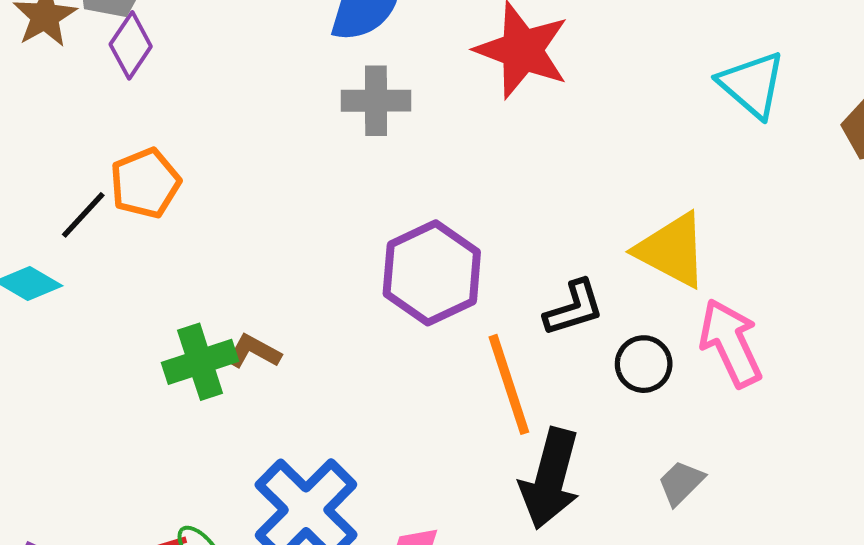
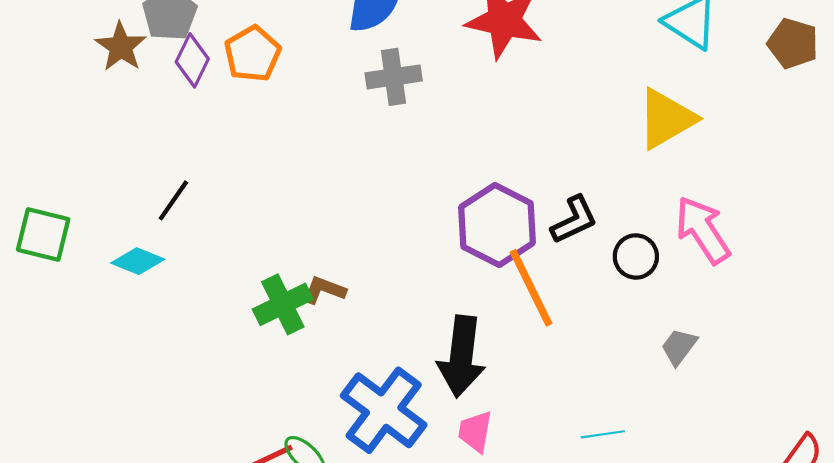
orange pentagon: (145, 183) -> (252, 54), moved
yellow triangle: (672, 250) -> (666, 119), moved, turned -50
purple hexagon: (432, 273) -> (497, 225), moved
black arrow: (550, 479) -> (461, 356), moved

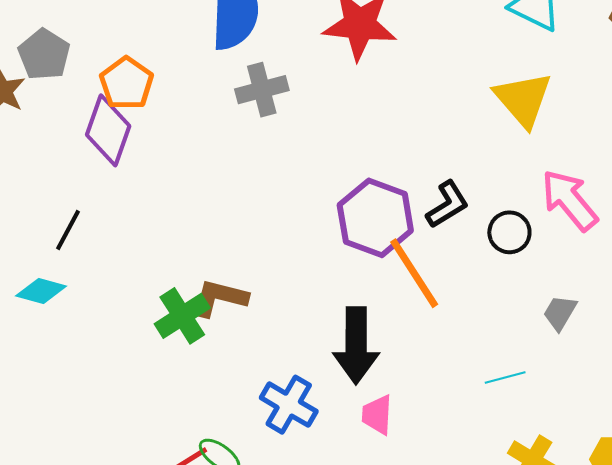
purple diamond: (192, 60) -> (108, 130), moved, size x1.4
yellow triangle: (666, 119) -> (523, 99), turned -34
brown L-shape: (324, 290) -> (220, 298), size x1.4
blue cross: (384, 410) -> (289, 405), size x0.7
cyan line: (603, 434) -> (505, 378), moved

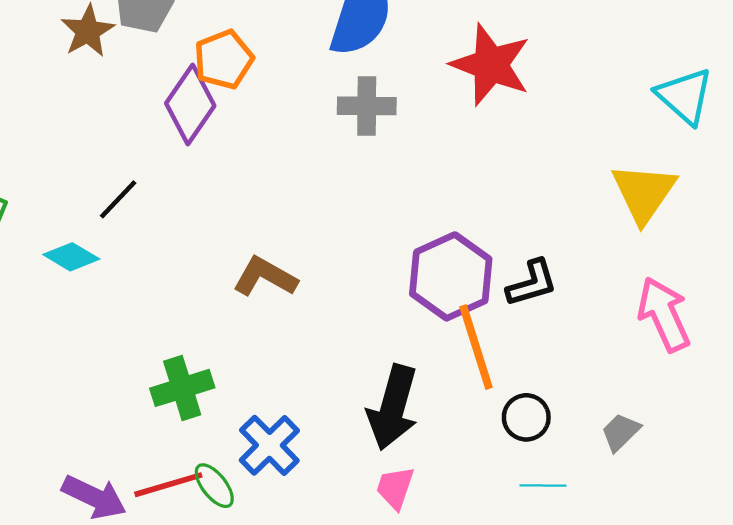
black circle: (509, 232) -> (526, 417), moved
brown L-shape: (220, 298) -> (265, 277), moved
green cross: (182, 316) -> (182, 388), moved
blue cross: (289, 405) -> (269, 445), moved

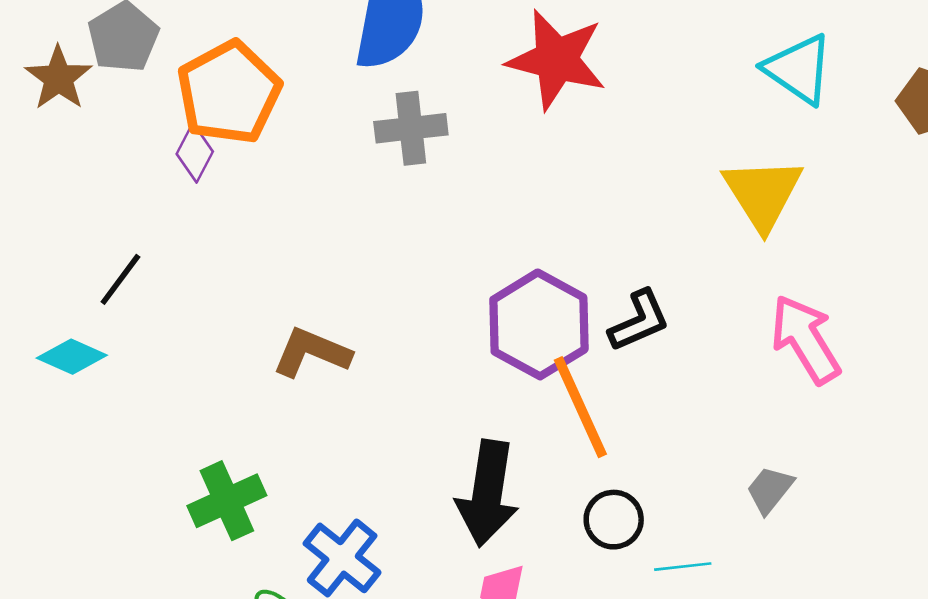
orange pentagon: (224, 59) -> (229, 93), size x1.4
purple diamond: (190, 105) -> (195, 153), size x0.6
black circle: (526, 417) -> (614, 520), moved

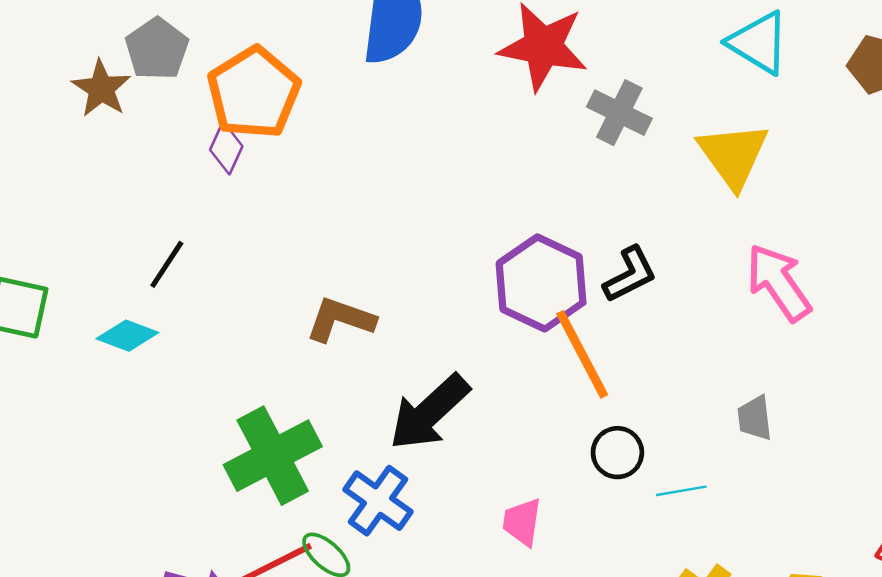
gray cross: (411, 128) -> (619, 113), moved, turned 36
gray trapezoid: (770, 490) -> (755, 418), turned -42
black arrow: (487, 493) -> (429, 412), moved, turned 42
green cross: (227, 501) -> (273, 456), size x1.4

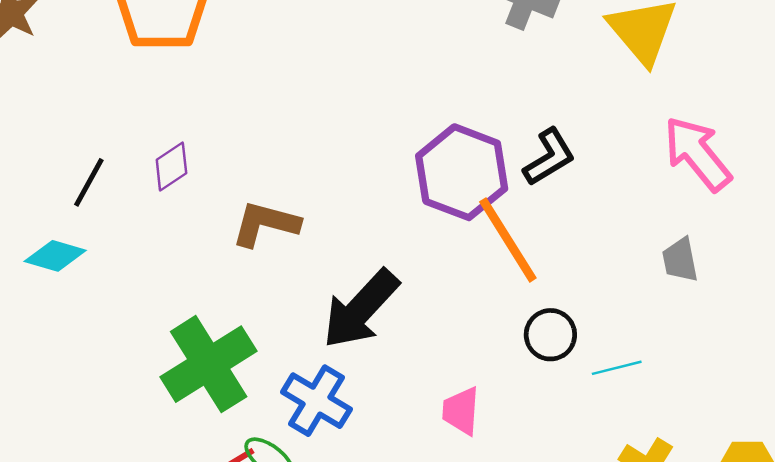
purple diamond: (226, 148) -> (171, 166), moved, turned 36
gray trapezoid: (755, 418) -> (680, 260), moved

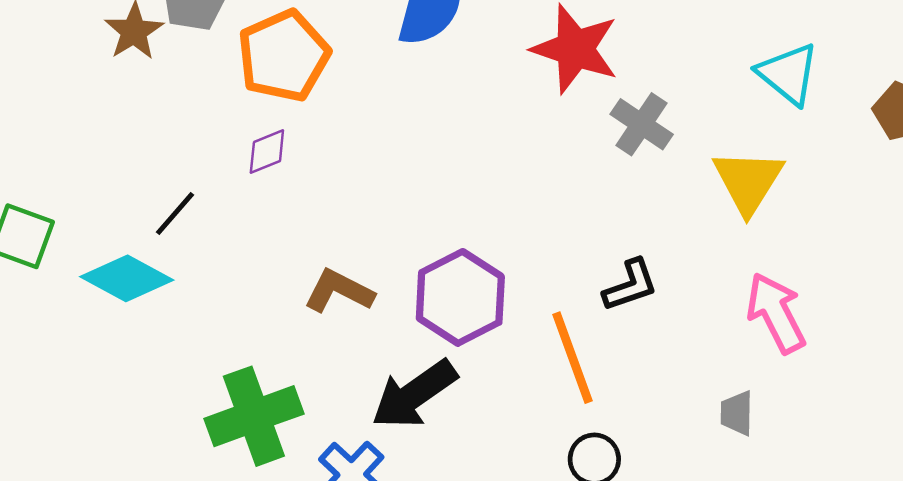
purple diamond: (171, 166) -> (267, 152), moved
purple hexagon: (462, 172) -> (460, 297), moved
cyan diamond: (55, 256) -> (127, 278), size x1.5

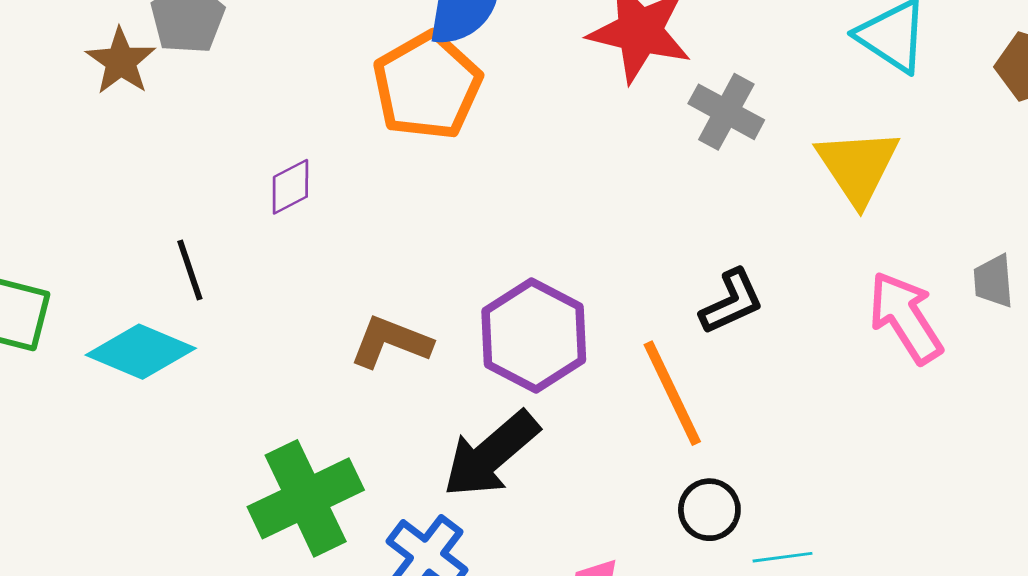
orange pentagon: (284, 56) -> (427, 86), moved
black line: (175, 214) -> (190, 270), turned -54
gray trapezoid: (737, 413) -> (993, 281), moved

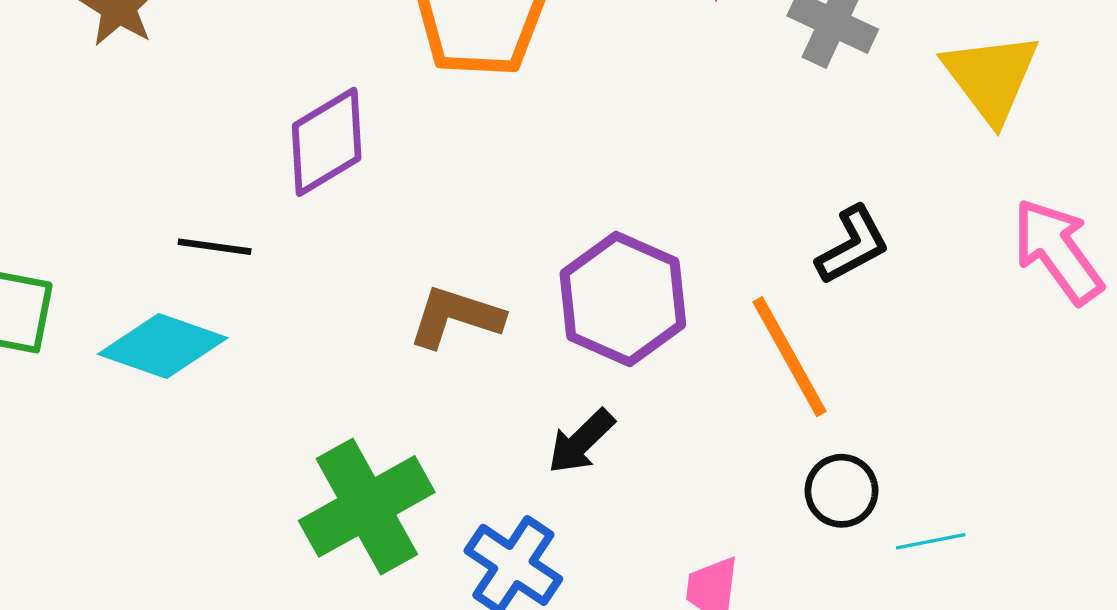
purple diamond: (290, 187) -> (327, 142), size x1.6
black line: (190, 270) -> (215, 247), turned -60
black arrow: (491, 454) -> (581, 442), size x0.6

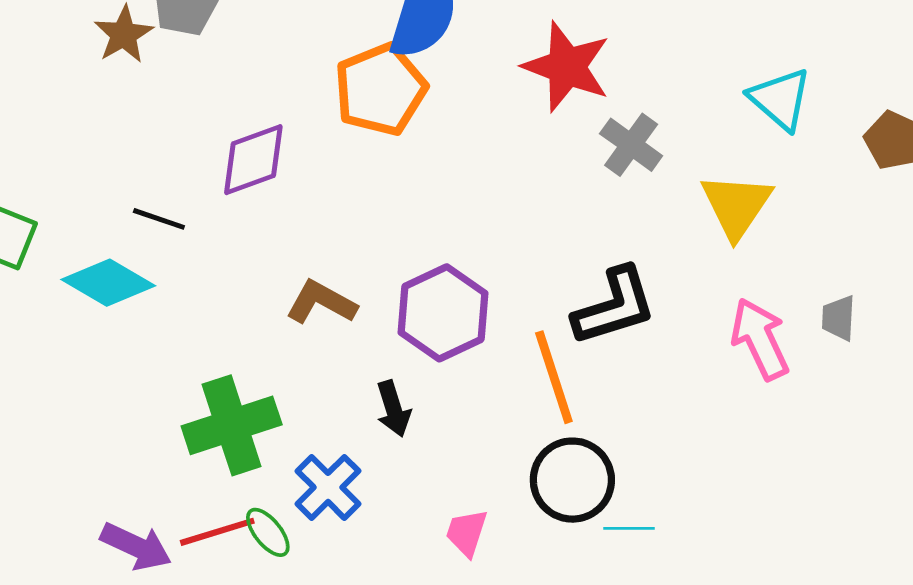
black L-shape: (853, 245) -> (614, 306), size x1.5
black arrow: (581, 442) -> (393, 409), turned -74
black circle: (842, 491) -> (572, 480), size x1.6

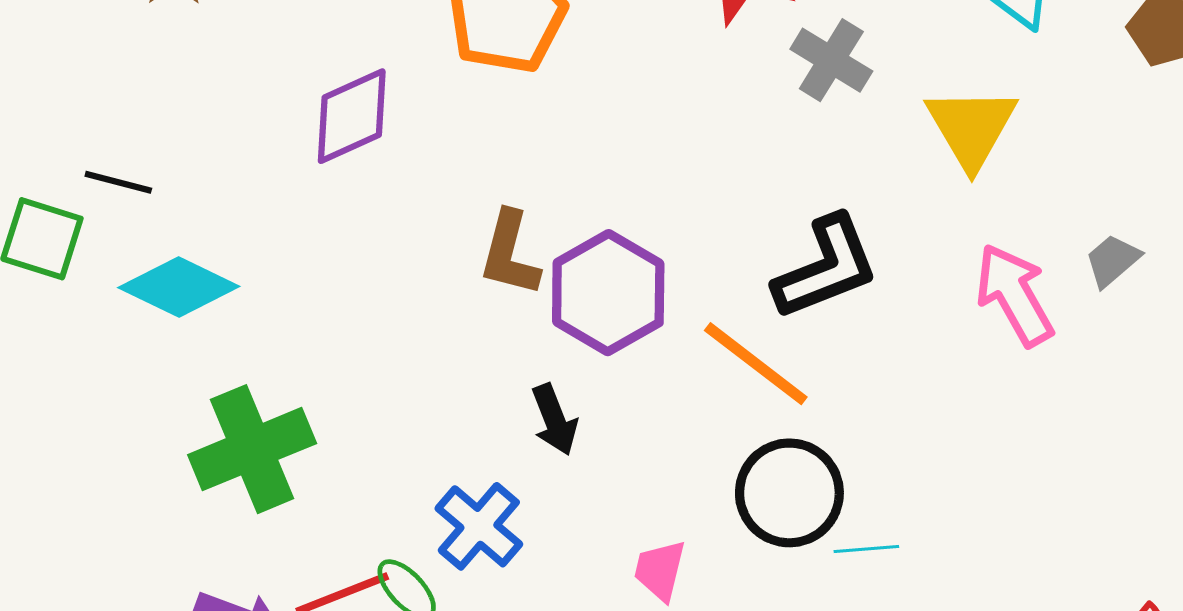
black line: (159, 219) -> (118, 182), moved
brown L-shape: (321, 302) -> (510, 254), moved, turned -100
gray trapezoid: (839, 318) -> (1113, 260), turned 51
orange line: (554, 377) -> (756, 364), turned -30
green cross: (232, 425) -> (252, 449), moved

